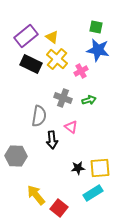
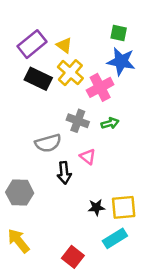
pink cross: (81, 71) -> (100, 87), size x1.5
gray semicircle: (39, 116) -> (48, 143), turned 65
yellow arrow: (36, 195) -> (18, 241), moved

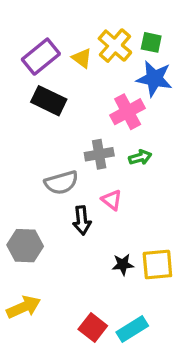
yellow cross: (70, 73) -> (115, 46), moved
gray cross: (78, 121) -> (99, 154), turned -30
cyan rectangle: (115, 238) -> (132, 329), moved
yellow arrow: (18, 241) -> (24, 307), turned 105

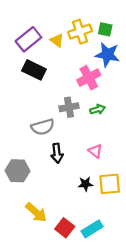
yellow cross: (115, 46) -> (80, 32), turned 30
pink triangle: (112, 200) -> (95, 151), moved
yellow arrow: (24, 307) -> (36, 212), moved, turned 65

